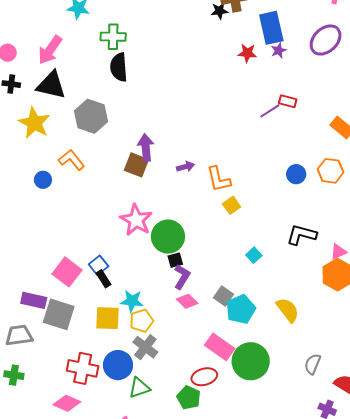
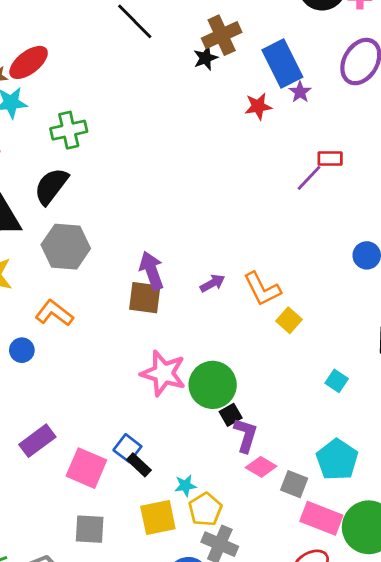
black semicircle: (119, 67) -> (51, 186), moved, turned 56
gray square: (224, 296) -> (294, 484), moved
purple rectangle: (34, 300) -> (37, 441), moved, turned -35
cyan star: (132, 301) -> (185, 486), size x0.7
gray square: (59, 314) -> (90, 529), size x0.7

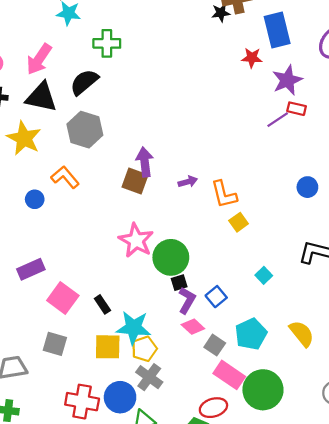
purple star: (300, 92) -> (287, 80), moved, size x1.8
blue square: (127, 448) -> (216, 297), moved
cyan star: (185, 486) -> (134, 328), size x2.0

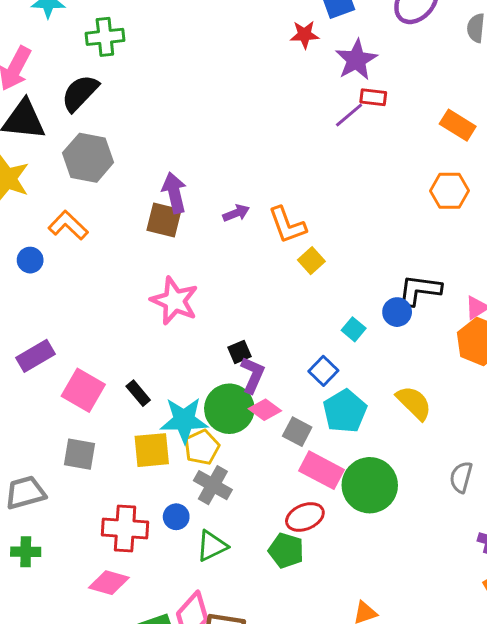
blue circle: (307, 187) -> (397, 312), moved
green circle: (171, 257) -> (229, 409), moved
blue square: (216, 297) -> (323, 371), moved
blue circle: (120, 397) -> (176, 517), size x0.6

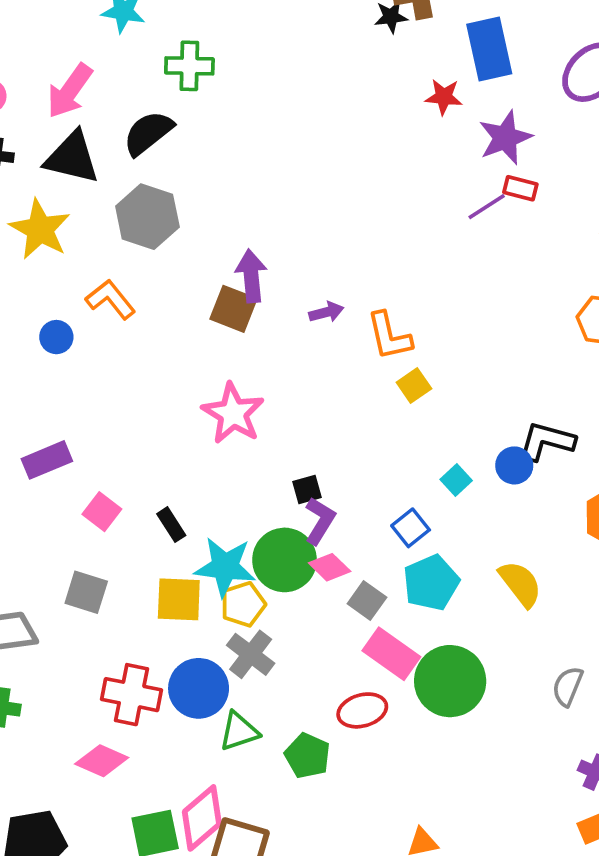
pink square: (83, 390) -> (102, 512), size x0.7
blue circle: (176, 517) -> (199, 688), size x1.8
green pentagon: (286, 551) -> (307, 756), moved

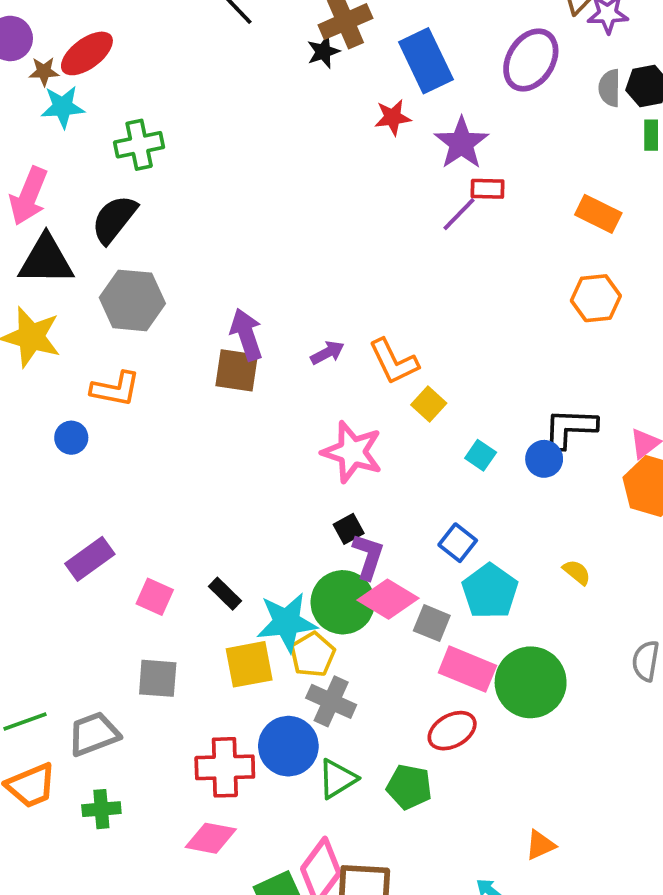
orange L-shape: (111, 299) -> (115, 389), turned 153
pink star: (233, 413) -> (352, 452), moved
cyan square: (456, 480) -> (481, 455), moved
pink diamond: (330, 567) -> (388, 599), size x1.4
yellow semicircle: (520, 584) -> (577, 572), size x0.6

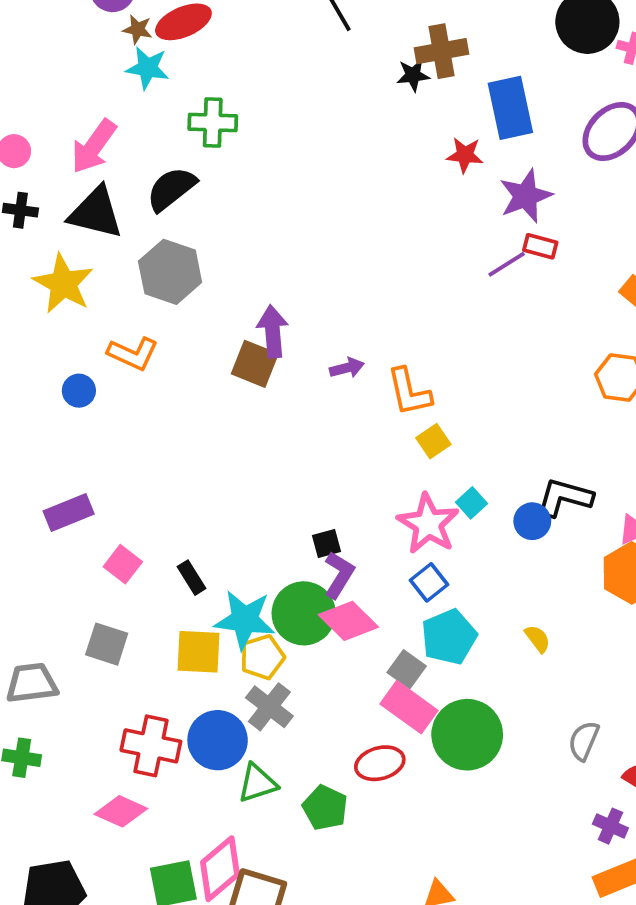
pink star: (352, 452) -> (428, 524), moved
gray square: (432, 623) -> (407, 669), moved

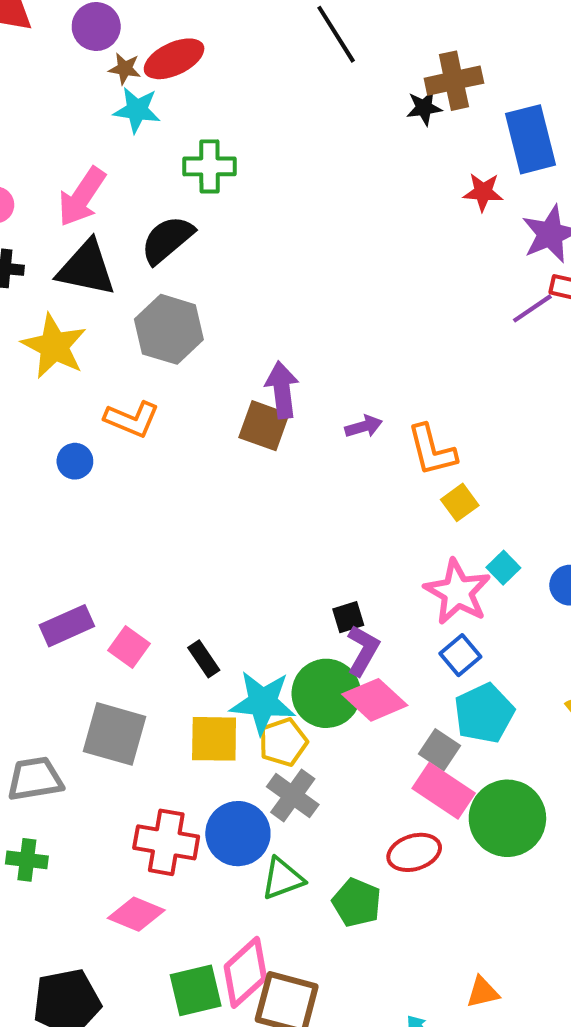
purple rectangle: (69, 512) -> (67, 626), moved
gray square: (107, 644) -> (115, 734), size x1.4

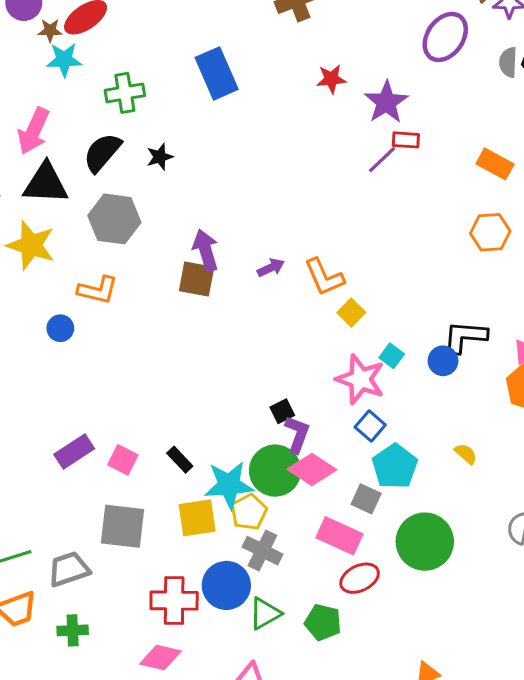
black star: (424, 108) -> (160, 157), moved
blue rectangle: (530, 139) -> (217, 73), moved
pink rectangle: (444, 791) -> (339, 536), moved

